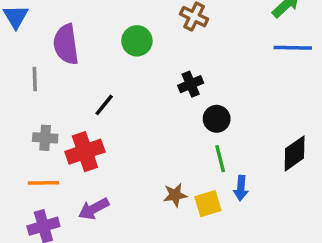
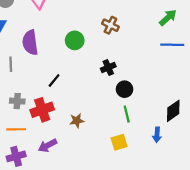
blue arrow: (241, 188) -> (157, 135), moved
brown star: (175, 195) -> (77, 121), moved

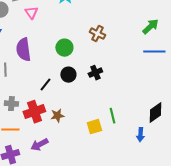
black circle: (125, 89) -> (68, 75), moved
brown star: (77, 121) -> (57, 116), moved
yellow square: (119, 142) -> (94, 127), moved

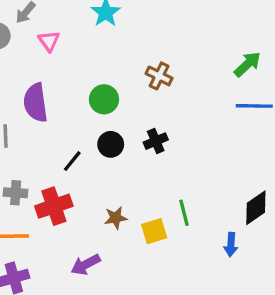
brown star: (57, 116) -> (116, 218), moved
purple arrow: (39, 145) -> (86, 265), moved

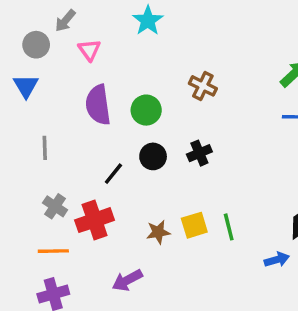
purple semicircle: (36, 103) -> (98, 105), moved
gray cross: (16, 193) -> (55, 206), turned 30
yellow square: (154, 231) -> (194, 225), moved
blue arrow: (231, 244) -> (277, 260), turned -110

